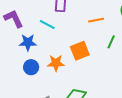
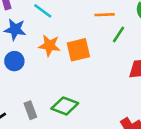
green line: (111, 42) -> (119, 35), moved
orange star: (56, 63) -> (50, 46), moved

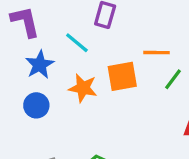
blue star: (15, 29) -> (40, 65), turned 30
orange square: (78, 50) -> (122, 76), moved

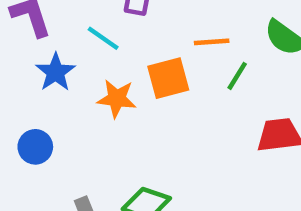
blue circle: (36, 105) -> (35, 147), moved

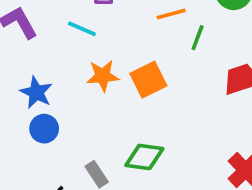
blue star: (56, 72) -> (36, 92), moved
orange square: (168, 78) -> (148, 80), moved

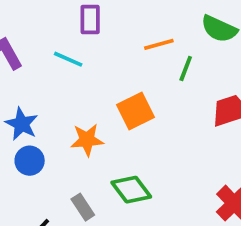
orange star: (103, 76) -> (87, 140), moved
green diamond: (144, 157) -> (131, 190), turned 45

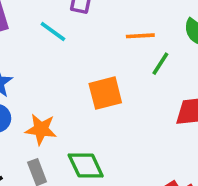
orange star: (87, 140) -> (41, 129), moved

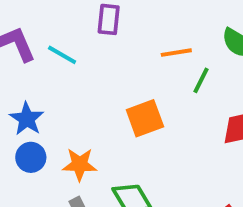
cyan line: (53, 32) -> (62, 55), moved

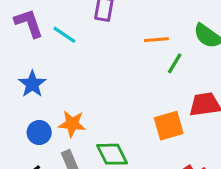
orange square: (145, 118) -> (169, 126), moved
blue circle: (31, 157) -> (39, 133), moved

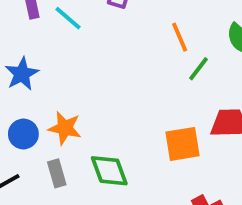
orange line: (156, 40) -> (180, 37), turned 65

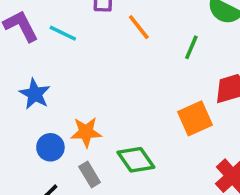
orange line: (180, 37) -> (139, 27), moved

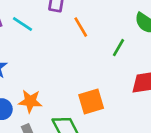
orange square: (195, 118) -> (91, 102), moved

